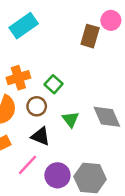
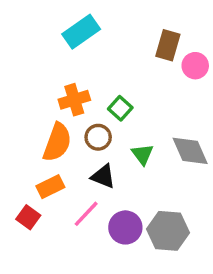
pink circle: (111, 20) -> (195, 66), moved

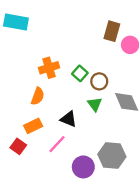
cyan rectangle: (81, 32) -> (16, 22), moved, turned 45
brown circle: (98, 137) -> (99, 81), moved
orange semicircle: (57, 142) -> (38, 96), size x0.7
purple circle: (125, 227) -> (83, 167), moved

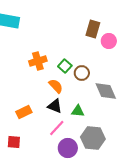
orange semicircle: (38, 96) -> (56, 86), moved, turned -63
green triangle: (95, 104) -> (78, 111), moved, turned -48
pink line: (57, 144) -> (57, 128), moved
red square: (18, 146) -> (14, 142), moved, turned -32

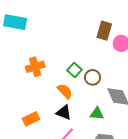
orange cross: (38, 61) -> (35, 67), moved
green triangle: (78, 111) -> (97, 114), moved

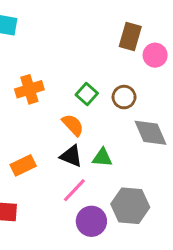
brown circle: (93, 77) -> (124, 97), moved
green triangle: (97, 114) -> (102, 158), moved

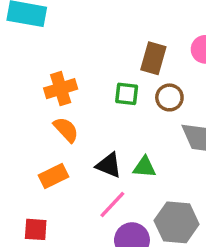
brown rectangle: (130, 37) -> (153, 58), moved
green square: (87, 94) -> (127, 94), turned -35
orange semicircle: (73, 125) -> (66, 130), moved

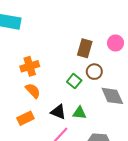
green square: (127, 94) -> (74, 81), moved, turned 32

